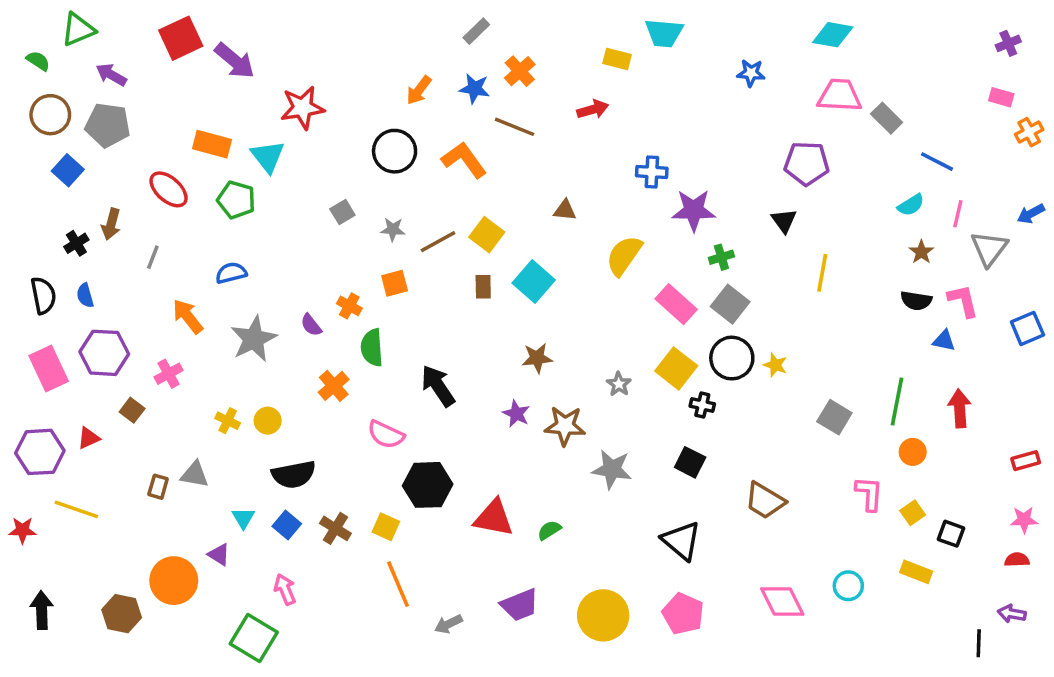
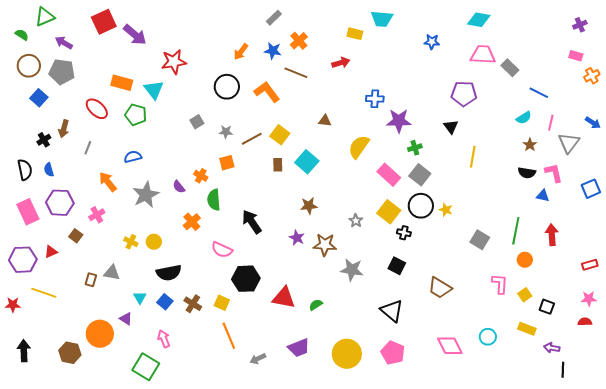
blue arrow: (1031, 214) -> (593, 123), turned -119
purple arrow: (1012, 614) -> (552, 348), moved

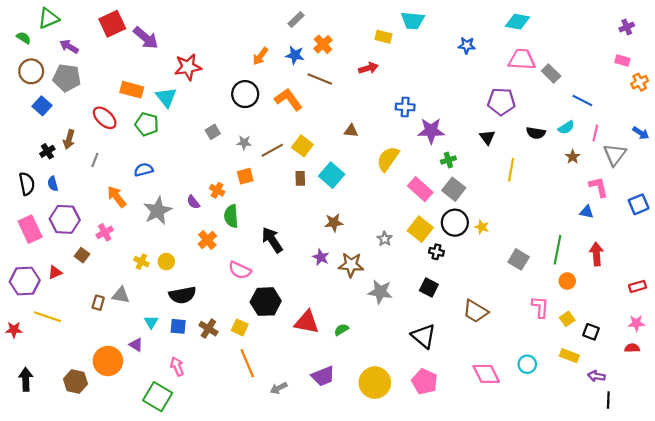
black semicircle: (527, 173) -> (536, 133), moved
blue square: (165, 302) -> (178, 326), turned -35

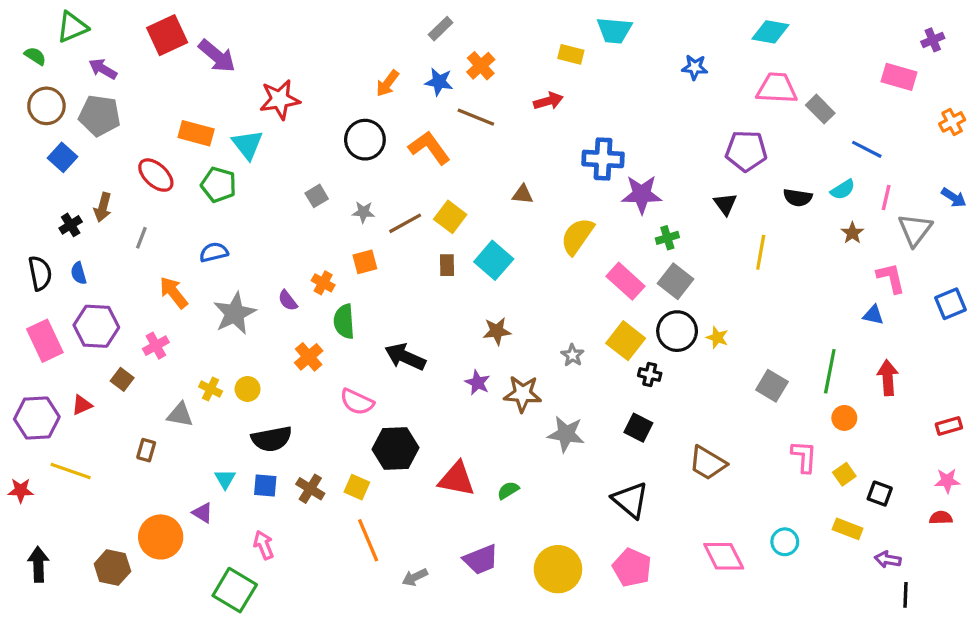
pink rectangle: (622, 61) -> (899, 77), moved, size x1.5
blue cross: (405, 107) -> (603, 159), size x1.4
black arrow: (272, 240) -> (405, 357), turned -32
gray triangle: (121, 295) -> (180, 415), moved

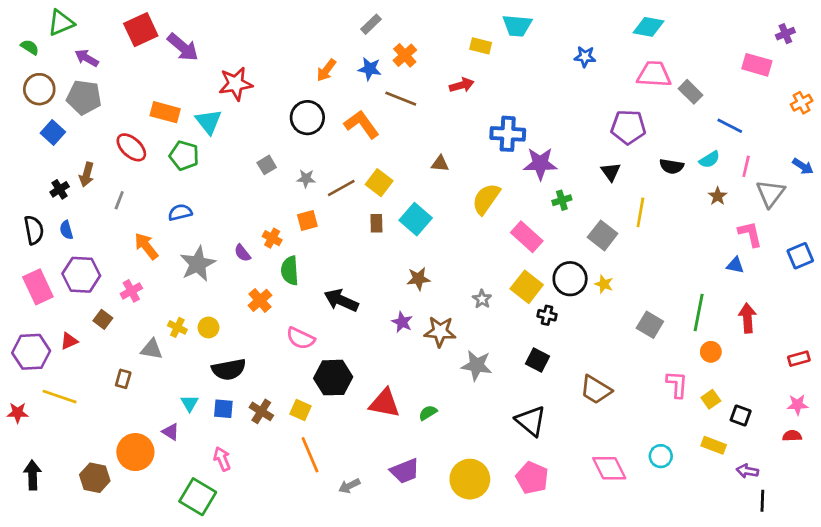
gray square: (675, 281) -> (603, 235), moved

